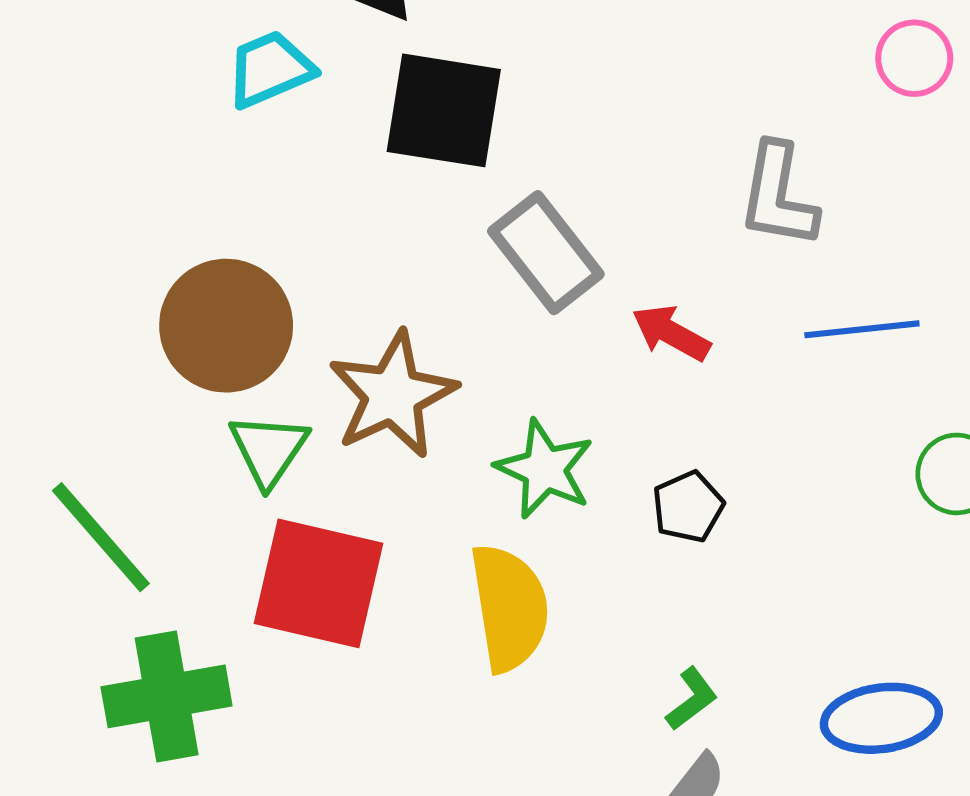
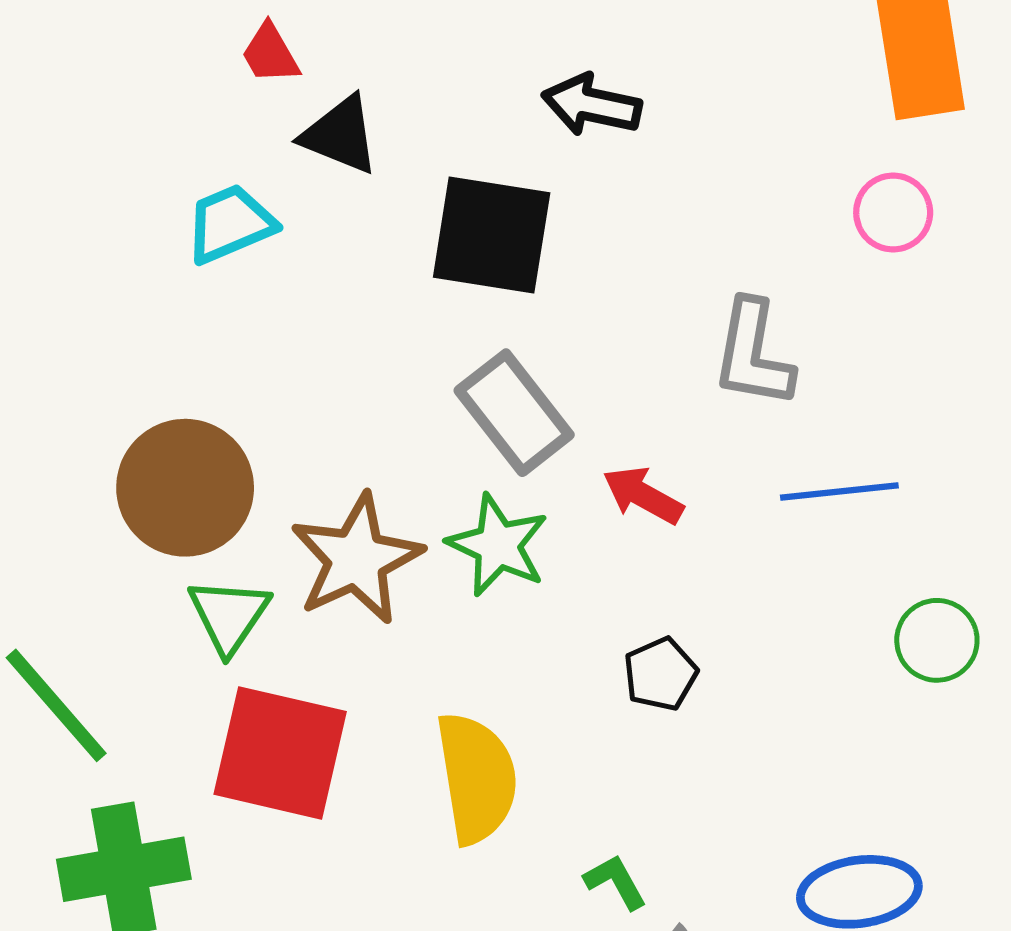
black square: (444, 110) -> (492, 235), moved
green star: (545, 469) -> (498, 545), moved
green L-shape: (692, 699) -> (615, 882), moved, turned -82

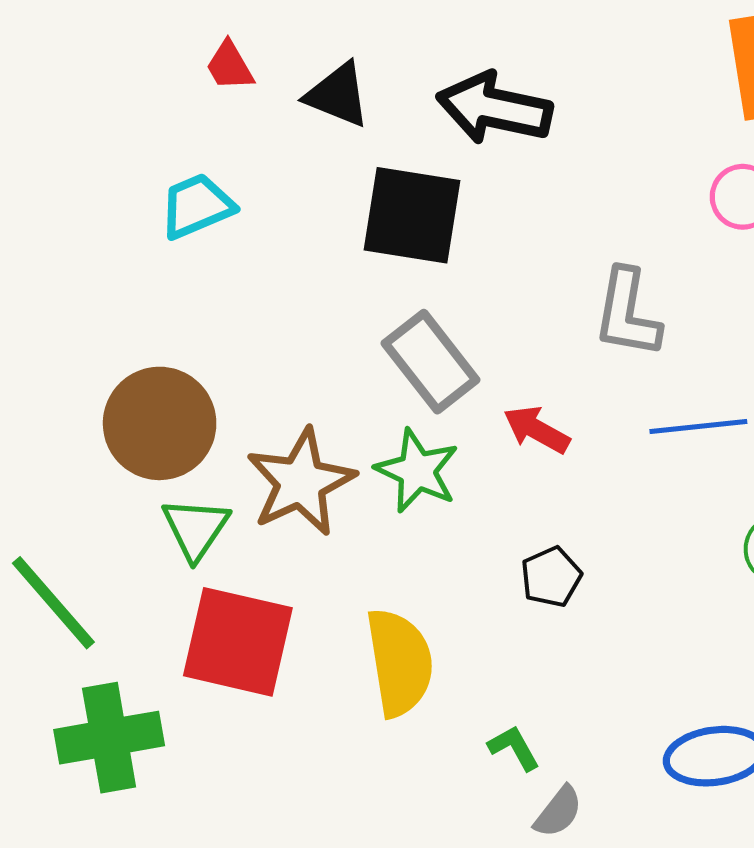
black arrow: (592, 105) -> (494, 108), size x1.4
black triangle: (340, 135) -> (338, 95), moved

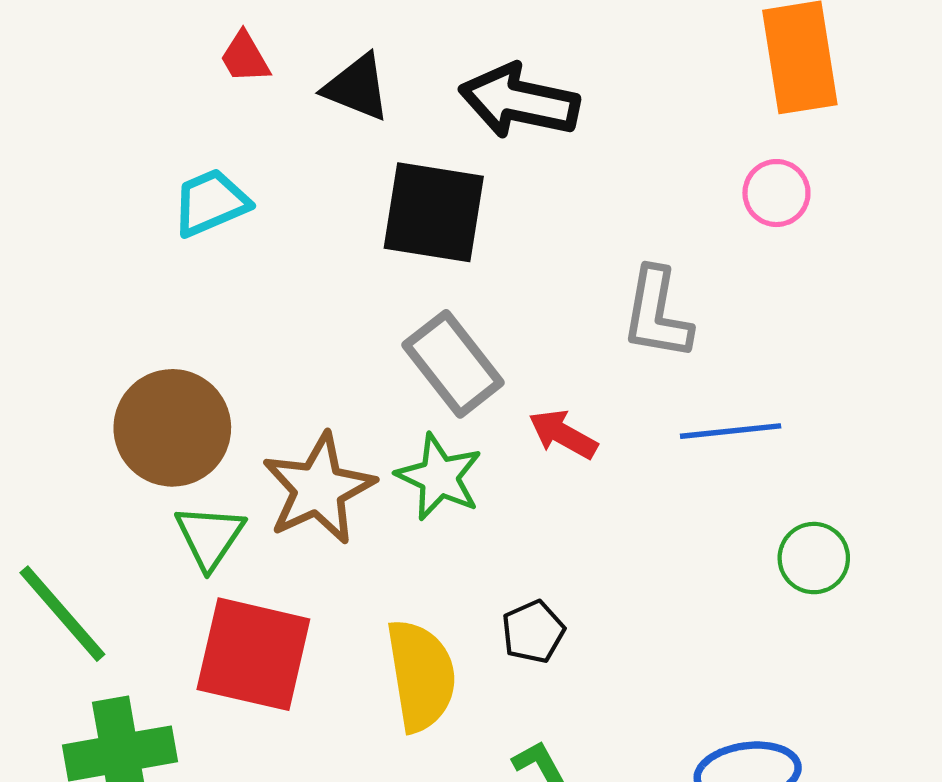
black pentagon: (551, 577) -> (533, 632), moved

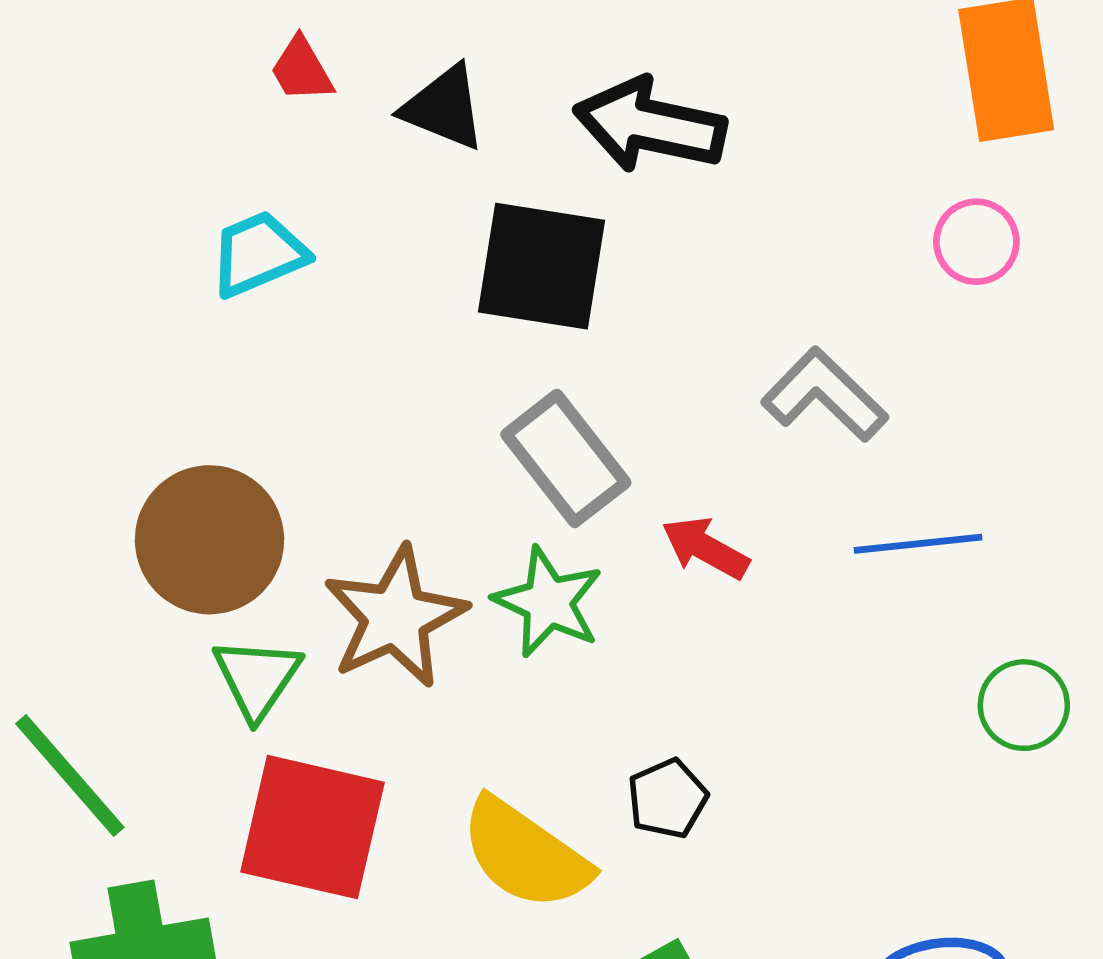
gray L-shape: (657, 314) -> (825, 395), turned 124
yellow semicircle: (421, 675) -> (525, 854), turned 134

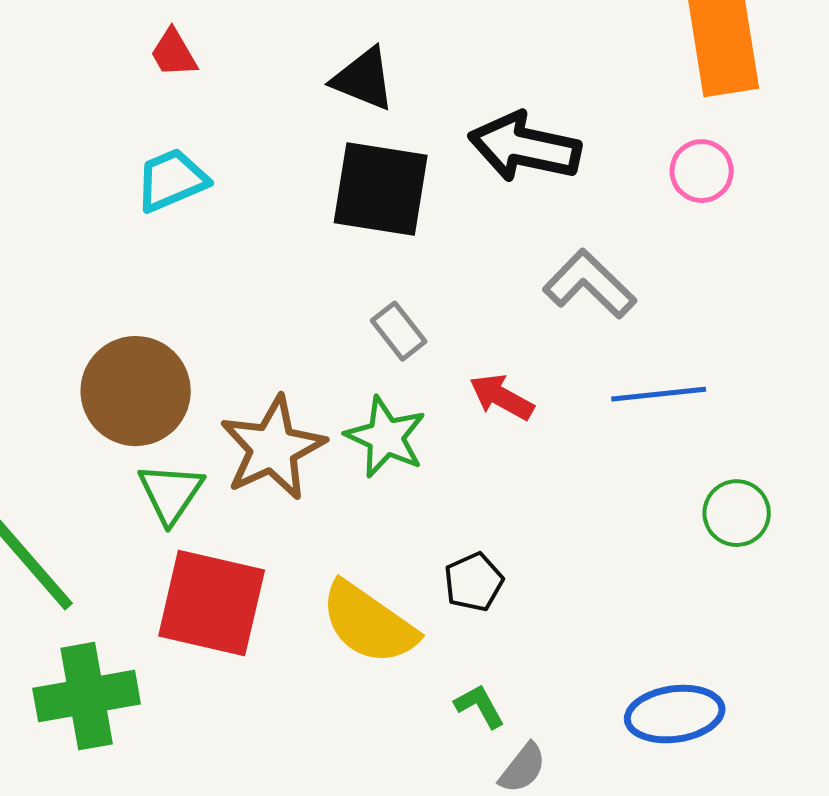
red trapezoid: (302, 70) -> (174, 53), moved
black triangle: (444, 108) -> (364, 79), moved
black arrow: (650, 125) -> (525, 147), moved
gray rectangle: (566, 458) -> (399, 331), size x0.6

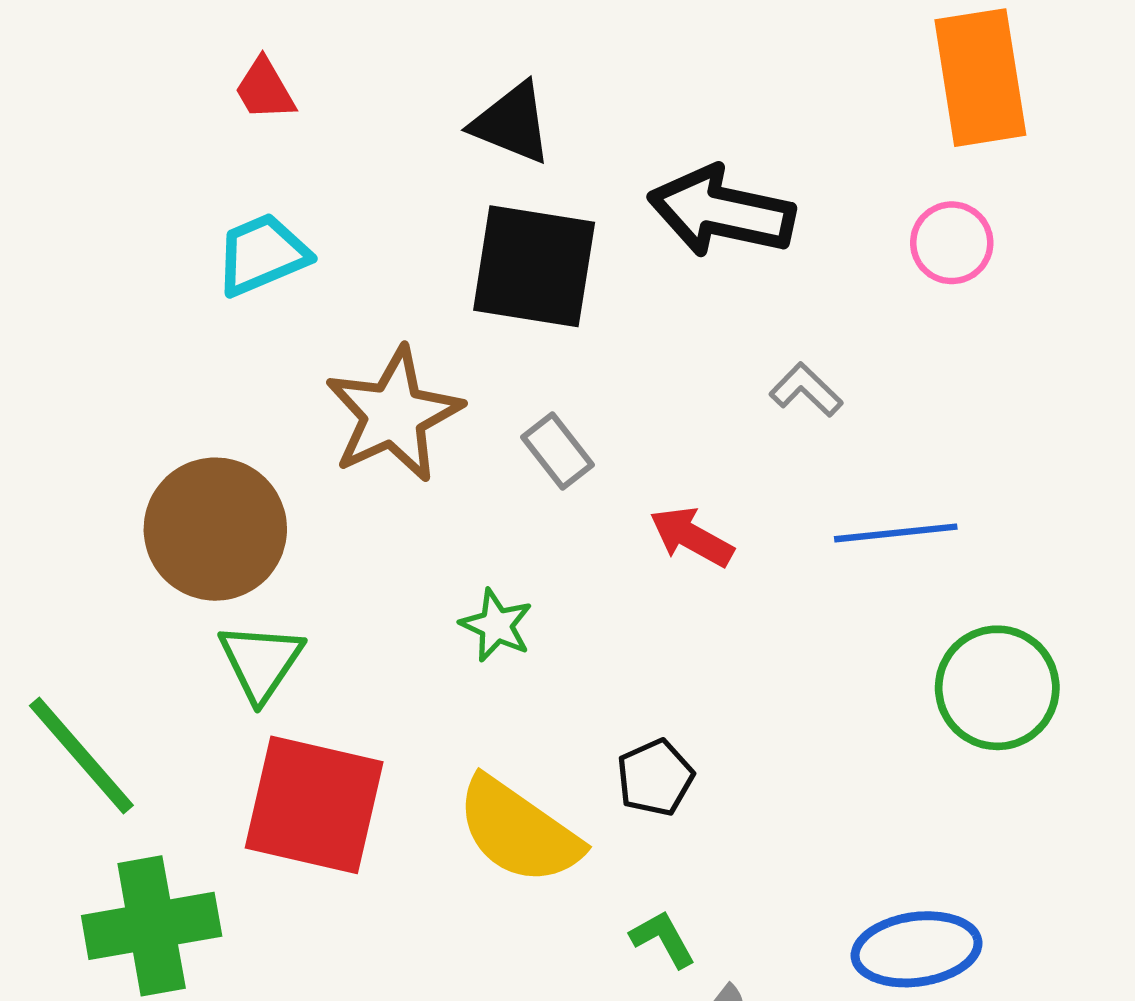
gray L-shape: (590, 284) -> (806, 390), size x0.6
green star: (386, 437) -> (496, 625), moved, size x0.7
brown star: (273, 448) -> (394, 415), moved
green circle: (737, 513) -> (997, 688), size x1.4

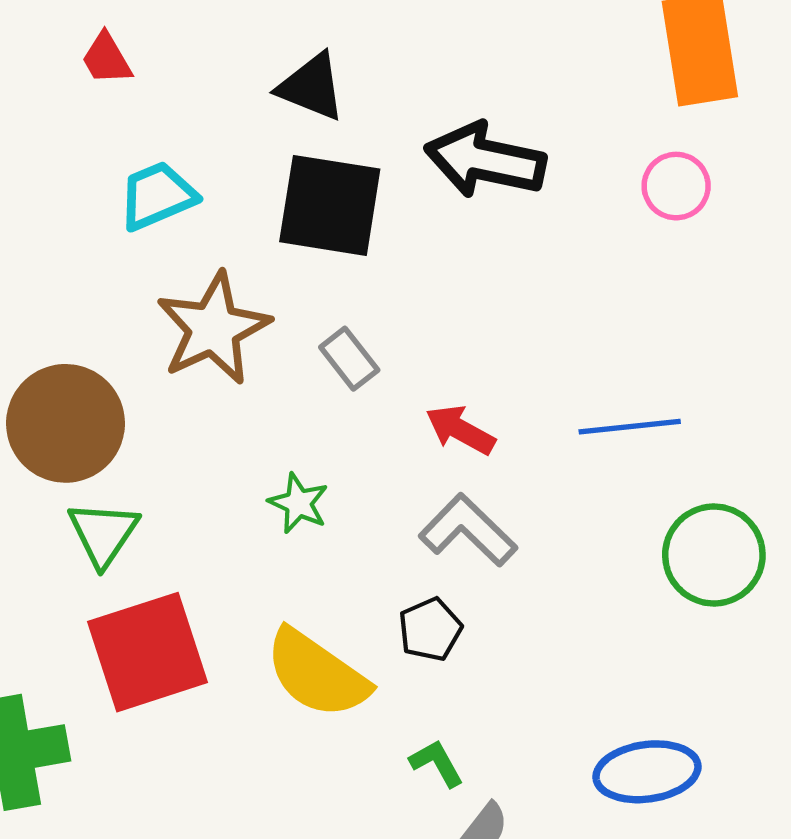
cyan trapezoid: (262, 255) -> (157, 196), moved
gray L-shape: (806, 390) -> (468, 530), moved, size x1.6
red square: (314, 805) -> (147, 652), turned -31

